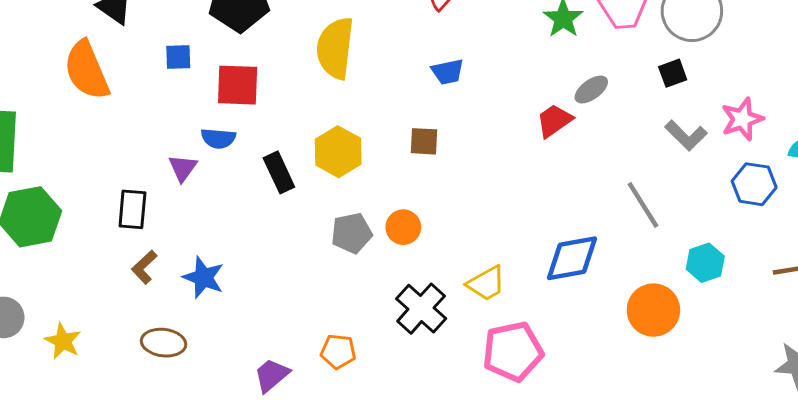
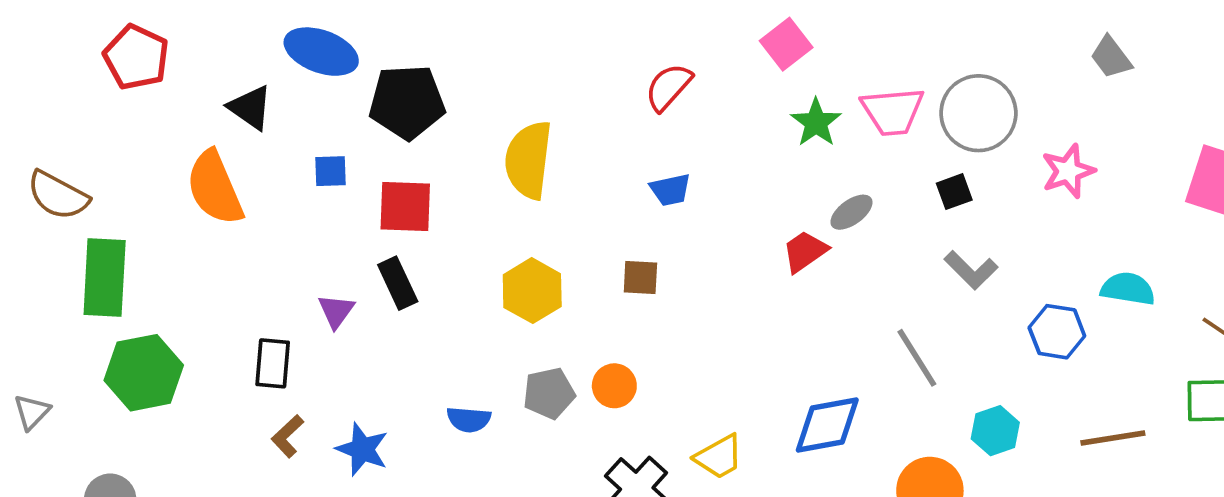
pink star: (742, 119) -> (1068, 171), moved
blue semicircle: (218, 138) -> (469, 419), moved
black rectangle: (279, 172) -> (398, 283), moved

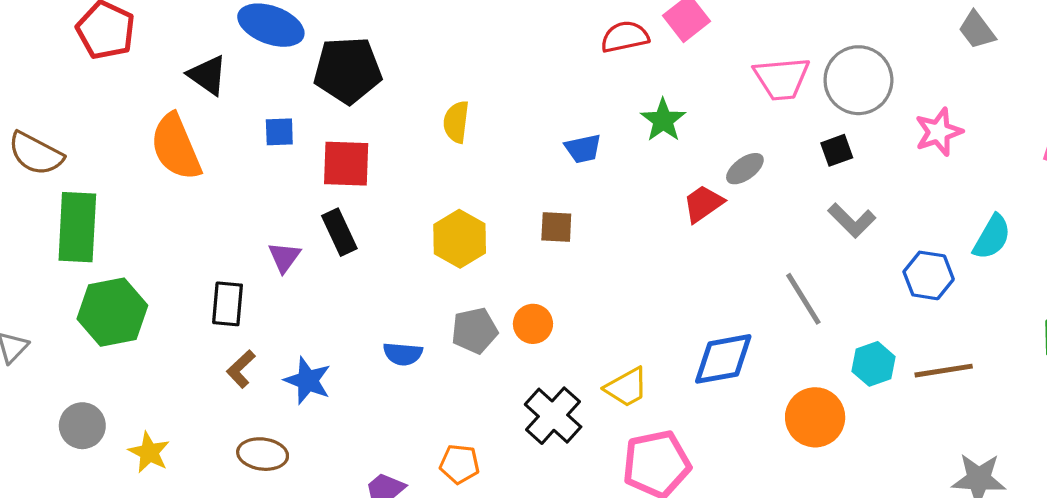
red semicircle: (668, 87) -> (625, 37), moved, turned 36
green star: (816, 123) -> (663, 120), moved
yellow semicircle: (528, 160) -> (456, 122), size x0.6
cyan semicircle: (1128, 289) -> (992, 237), turned 111
brown line: (1113, 438) -> (944, 371), moved

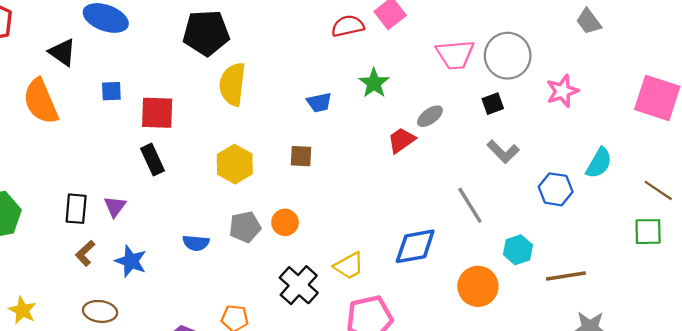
black pentagon: (348, 70) -> (206, 33), moved
yellow semicircle: (456, 122) -> (232, 84), size x1.5
purple triangle: (284, 257) -> (115, 206), moved
brown line: (944, 371) -> (566, 276), moved

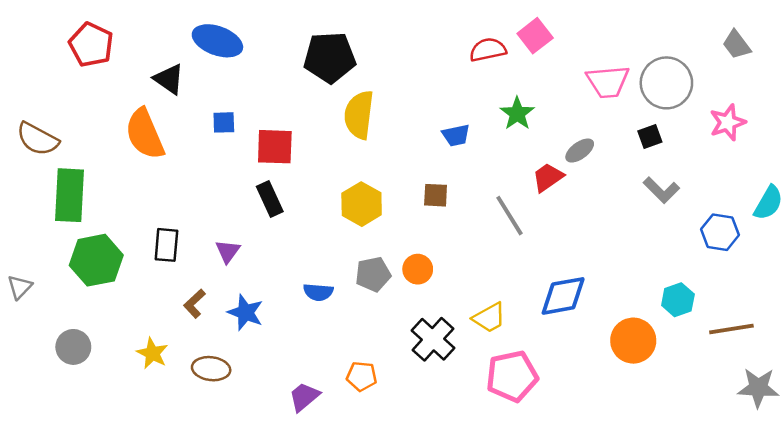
gray trapezoid: (589, 21) -> (737, 45), moved
gray line: (470, 205) -> (510, 216), moved
black rectangle: (76, 209) -> (166, 245), moved
yellow star: (22, 310) -> (152, 353), moved

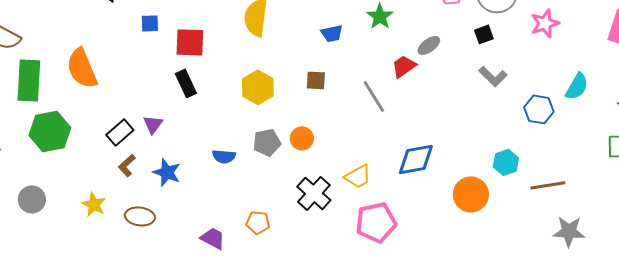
orange semicircle: (145, 134) -> (82, 68), moved
black rectangle: (166, 245) -> (120, 132), moved, turned 44
purple trapezoid: (304, 397) -> (213, 238), turned 68

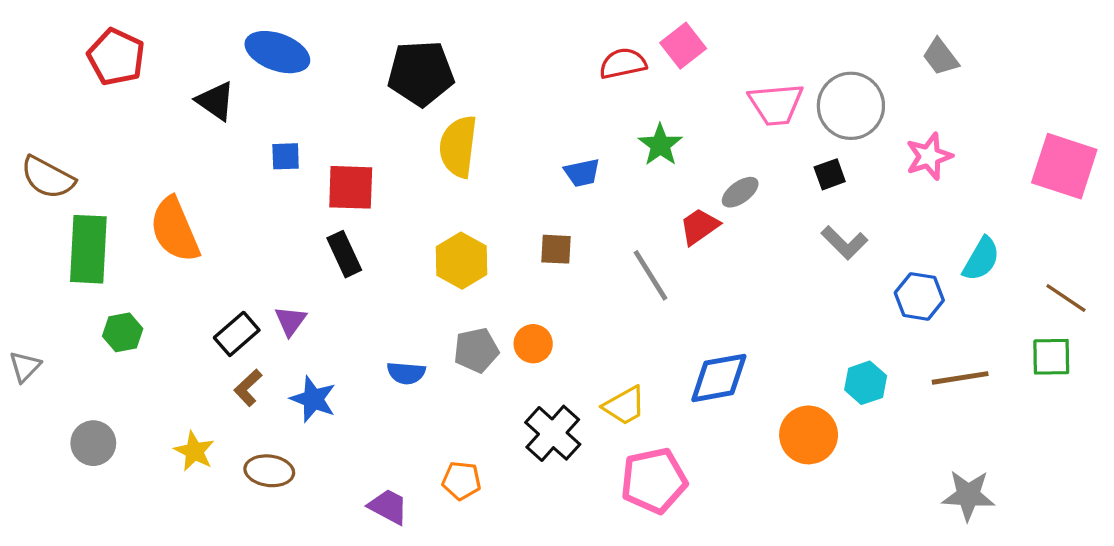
green hexagon: (50, 131) -> (123, 332), size x0.6
brown line: (548, 185) -> (960, 378), moved

